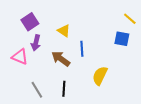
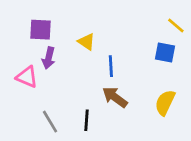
purple square: (30, 22) -> (41, 30), turned 36
brown arrow: (61, 59) -> (115, 97), moved
yellow semicircle: (100, 76) -> (165, 103), moved

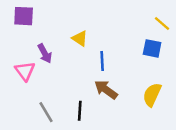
purple square: (41, 30) -> (24, 16), moved
purple arrow: (49, 58) -> (45, 53), turned -42
pink triangle: (27, 77) -> (25, 71), turned 30

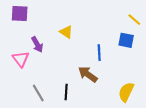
blue line: (102, 61) -> (99, 53), moved
yellow semicircle: (152, 95) -> (126, 92), moved

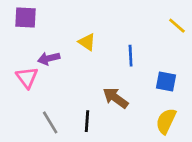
blue square: (126, 40) -> (166, 82), moved
purple arrow: (37, 44) -> (49, 58), turned 105
blue line: (99, 53) -> (131, 56), moved

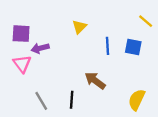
purple square: (26, 17) -> (21, 34), moved
yellow triangle: (87, 42) -> (79, 27), moved, turned 40
blue square: (166, 82) -> (133, 47), moved

